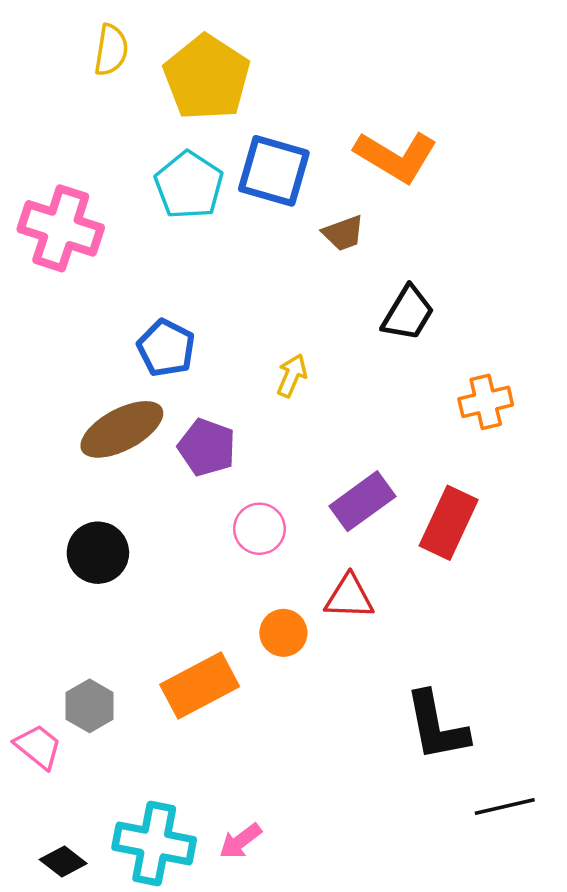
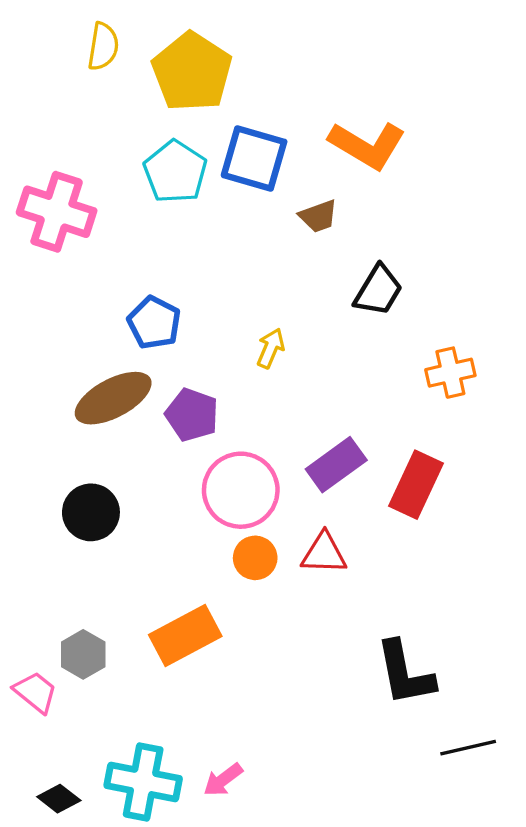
pink circle: (259, 529) -> (241, 490), size x1.6
orange circle: (283, 633) -> (255, 558), moved

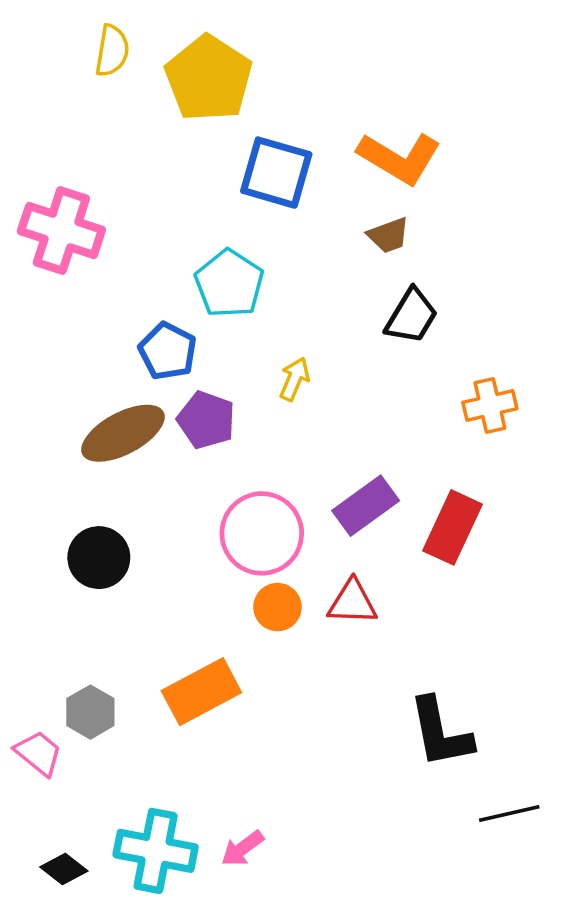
cyan pentagon: (175, 172) -> (229, 284), moved
brown trapezoid: (318, 216) -> (389, 235), moved
purple pentagon: (192, 415) -> (206, 420), moved

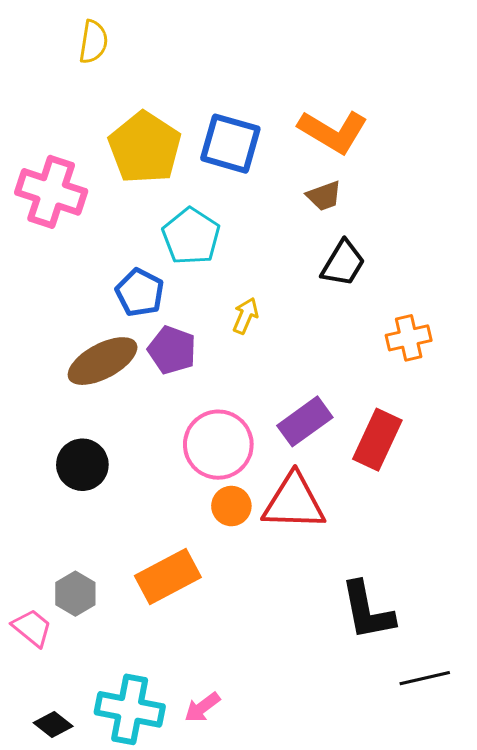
yellow pentagon: (209, 78) -> (145, 148), moved
red triangle: (352, 602) -> (294, 502), size x1.5

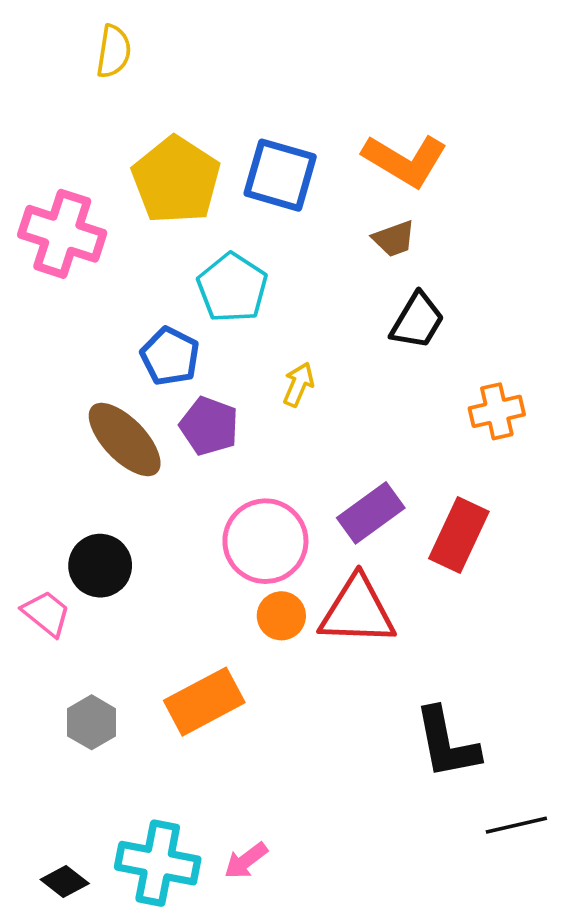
brown ellipse: (103, 361) -> (125, 440), turned 74
pink trapezoid: (32, 628) -> (46, 613), moved

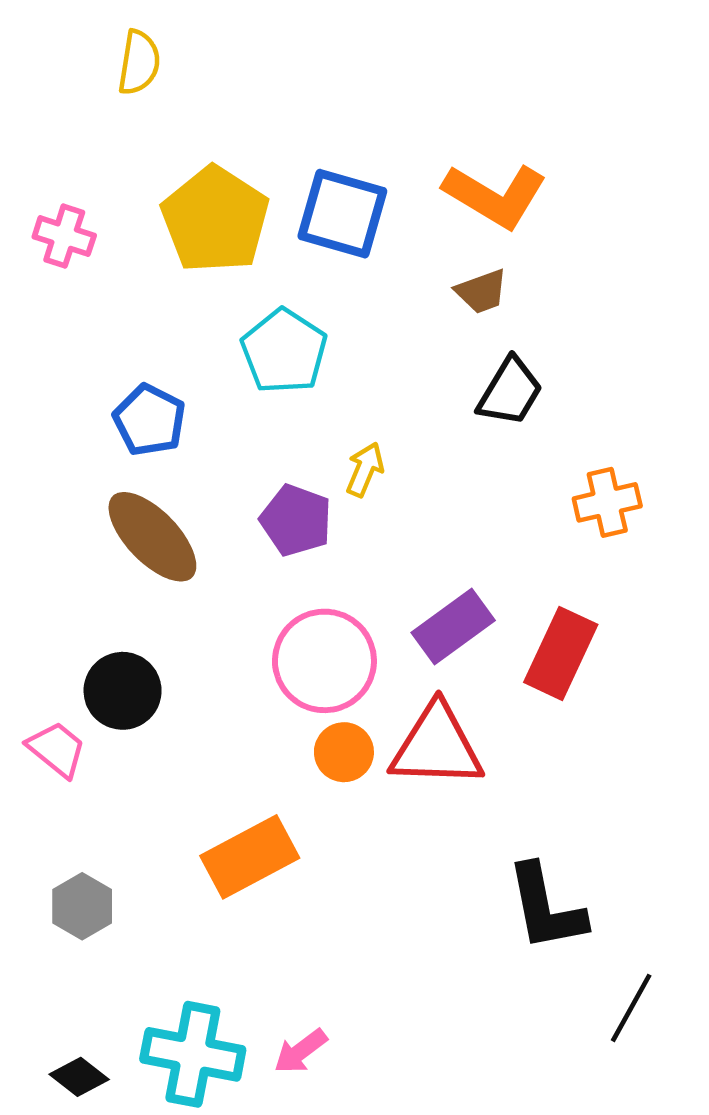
pink cross: (62, 234) -> (64, 236), moved, size x0.6
blue pentagon: (170, 356) -> (149, 420), moved
purple pentagon: (209, 426) -> (296, 520), moved
gray hexagon: (92, 722) -> (82, 906), moved
black line: (516, 825) -> (631, 1008), turned -48

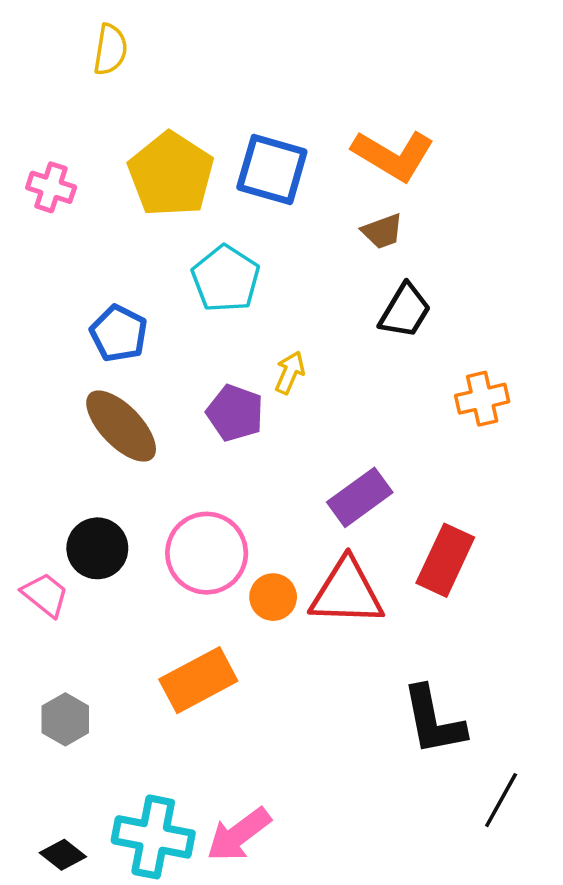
red rectangle: (561, 653) -> (445, 560), moved
pink circle: (324, 661) -> (207, 553), moved
pink arrow: (301, 1051) -> (239, 835), size x1.5

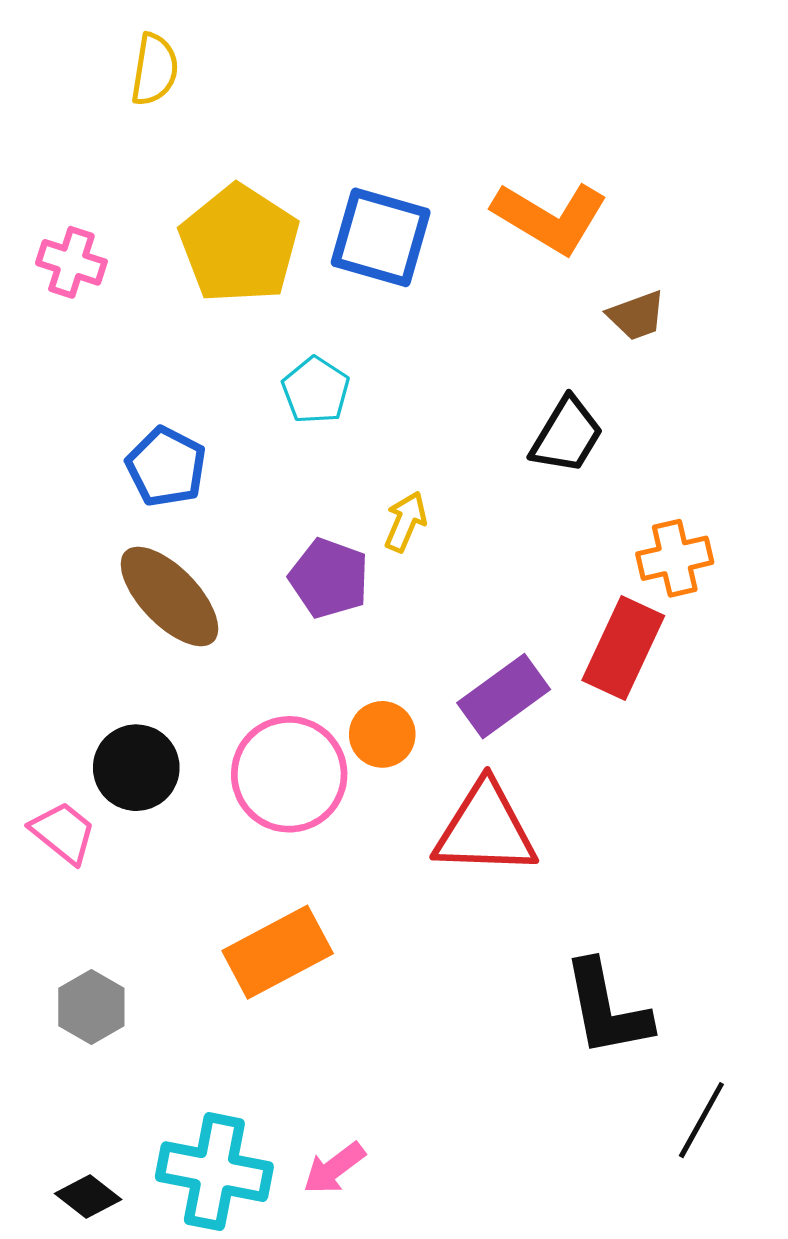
brown trapezoid: (382, 231) -> (637, 316), moved
cyan pentagon: (226, 279) -> (316, 390), size x0.7
red rectangle: (445, 560) -> (623, 648), moved
orange circle: (273, 597) -> (382, 734), moved
pink arrow: (239, 835) -> (334, 1168), size x0.7

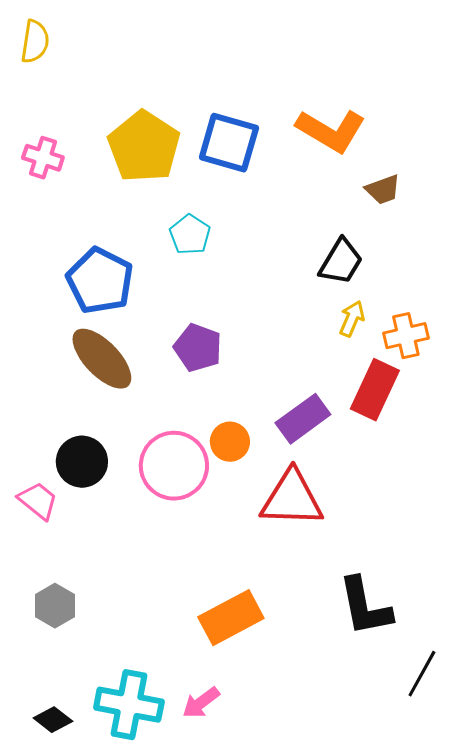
yellow semicircle: (155, 70) -> (35, 42), moved
blue pentagon: (166, 467) -> (100, 281), size x1.4
yellow arrow: (406, 522) -> (352, 319), moved
orange rectangle: (278, 952) -> (231, 618), moved

